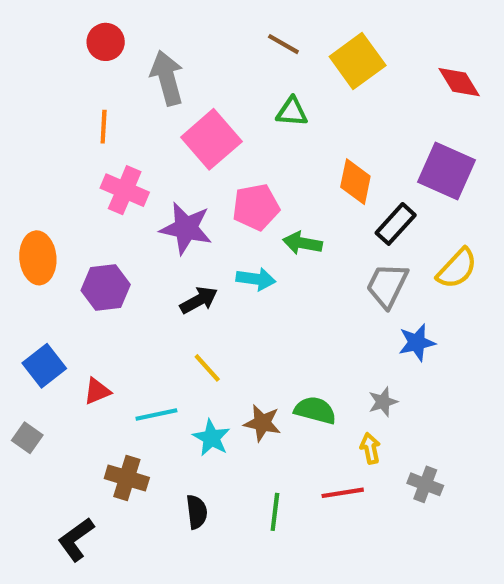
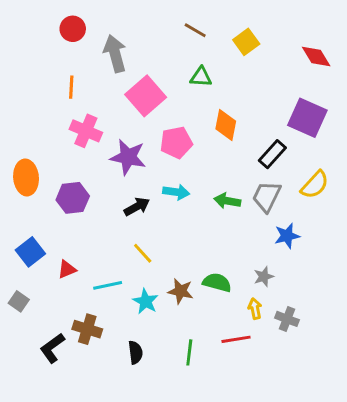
yellow square: (358, 61) -> (246, 42), size x0.7
orange diamond: (355, 182) -> (226, 125), moved
green arrow: (302, 243) -> (227, 201), moved
gray cross: (425, 484) -> (287, 319), moved
black L-shape: (76, 539) -> (52, 348), moved

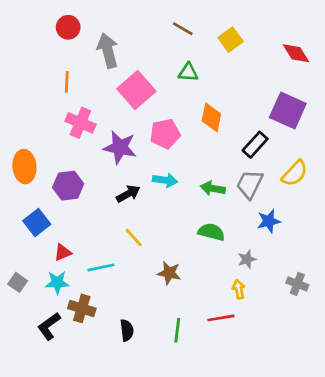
blue square: (30, 252) -> (37, 222), moved
green semicircle: (217, 282) -> (211, 232), moved
cyan star: (146, 301) -> (57, 282), moved, turned -30
gray cross: (287, 319) -> (297, 284), moved

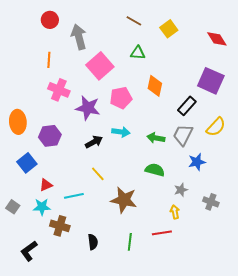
brown star: (169, 273) -> (124, 200), size x1.5
gray cross: (297, 284) -> (211, 202), moved
black L-shape: (49, 326) -> (29, 251), moved

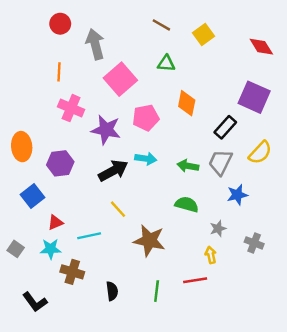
black arrow: (94, 142) -> (113, 171), size x1.4
black L-shape: (29, 251) -> (35, 302), turned -90

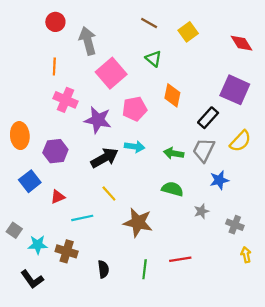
green triangle: (166, 63) -> (154, 59), turned 36
red triangle: (55, 222) -> (58, 197), moved
cyan star: (51, 249) -> (38, 245), moved
yellow arrow: (211, 255) -> (246, 255), moved

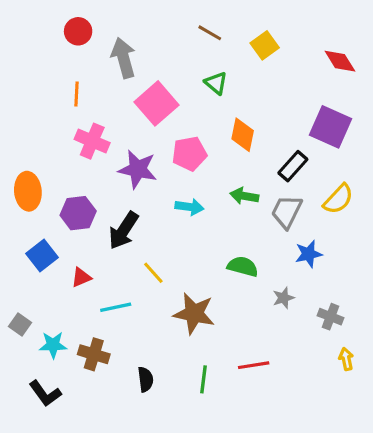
green arrow: (174, 153) -> (244, 196), moved
black arrow: (104, 158) -> (124, 230), moved, turned 152

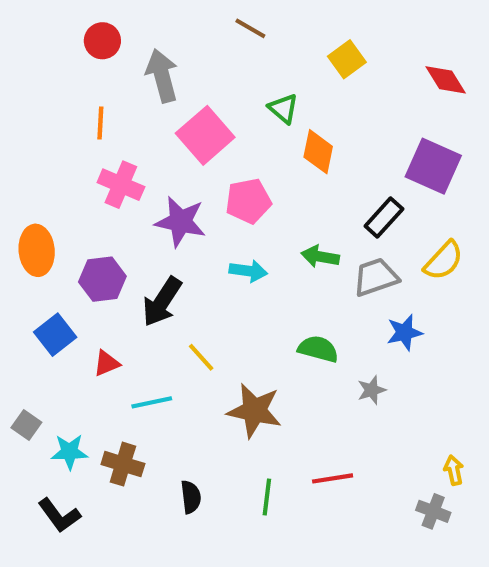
brown line: (210, 33) -> (250, 28), moved
orange diamond: (243, 135) -> (318, 152), moved
gray trapezoid: (287, 212) -> (376, 277), turned 45
gray cross: (331, 317) -> (433, 511), moved

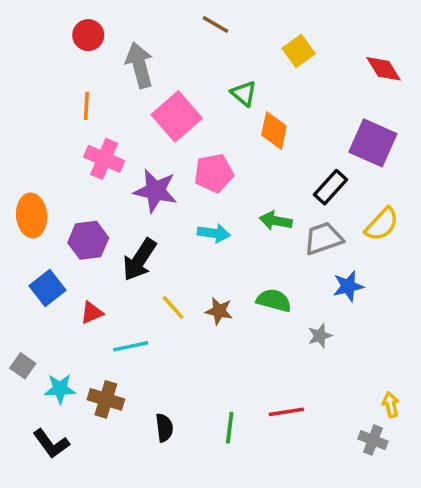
brown star: (254, 411) -> (219, 311), moved, size x0.6

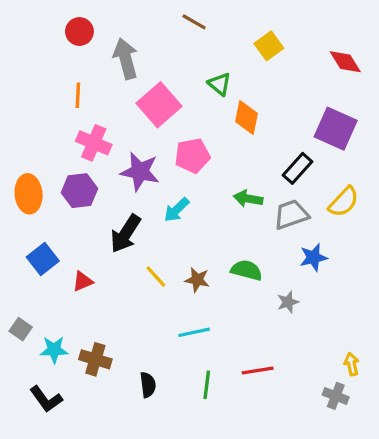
cyan arrow: (214, 233) -> (177, 210), moved, turned 128
purple hexagon: (88, 240) -> (79, 191), moved
cyan line: (131, 346) -> (194, 332), moved

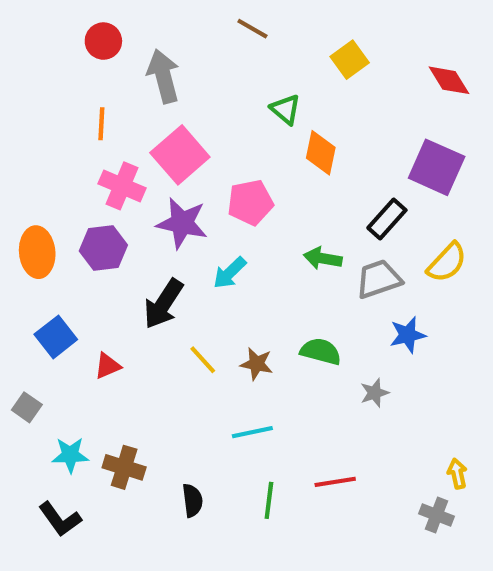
pink square: (159, 105) -> (180, 155), moved
gray square: (21, 329) -> (27, 407), moved

